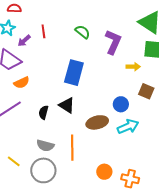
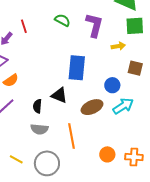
blue rectangle: (74, 73) -> (77, 68), moved
gray semicircle: (45, 146) -> (39, 129), moved

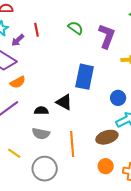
black semicircle: (37, 106) -> (41, 111), turned 80
brown ellipse: (92, 107) -> (107, 137), moved
yellow line: (16, 159) -> (14, 153), moved

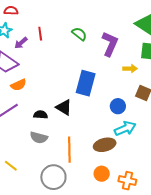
yellow line: (14, 153) -> (11, 166), moved
gray circle: (45, 169) -> (53, 177), moved

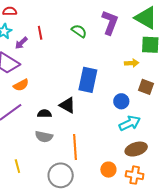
purple L-shape: (110, 44) -> (110, 22), moved
brown ellipse: (105, 145) -> (136, 149), moved
yellow line: (11, 166) -> (17, 166), turned 40

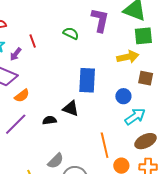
yellow arrow: (132, 63) -> (128, 57), size x1.5
gray semicircle: (44, 137) -> (56, 161), moved, turned -48
orange line: (75, 147) -> (105, 145), moved

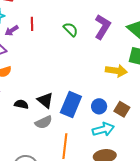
brown square: (146, 78) -> (122, 109), moved
blue rectangle: (87, 80) -> (71, 105), moved
gray semicircle: (56, 161) -> (44, 122), moved

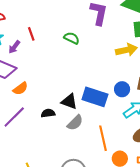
green semicircle: (71, 29) -> (72, 38), moved
blue rectangle: (71, 105) -> (95, 97), turned -75

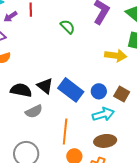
black semicircle: (48, 113) -> (21, 90), size x1.5
gray semicircle: (75, 123) -> (34, 111), moved

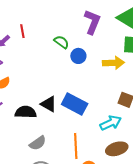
blue circle: (99, 91) -> (78, 56), moved
gray semicircle: (34, 111) -> (38, 143), moved

